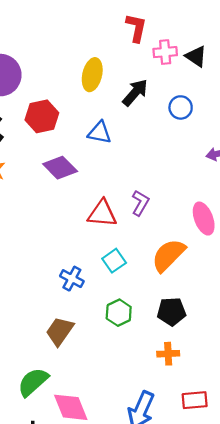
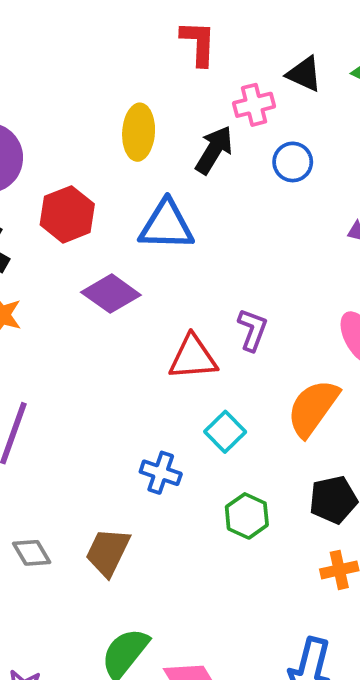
pink cross: (165, 52) -> (254, 105), moved
blue triangle: (100, 133) -> (166, 225), size x1.4
brown trapezoid: (60, 331) -> (108, 552), moved

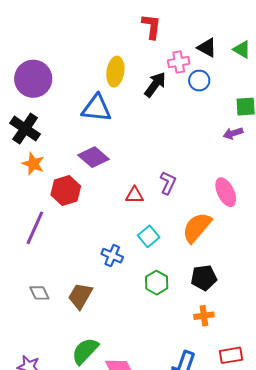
blue circle: (293, 162) -> (199, 81), moved
red hexagon: (67, 214) -> (66, 191), moved
blue triangle: (166, 225) -> (97, 108), moved
red triangle: (193, 357) -> (135, 195), size x0.7

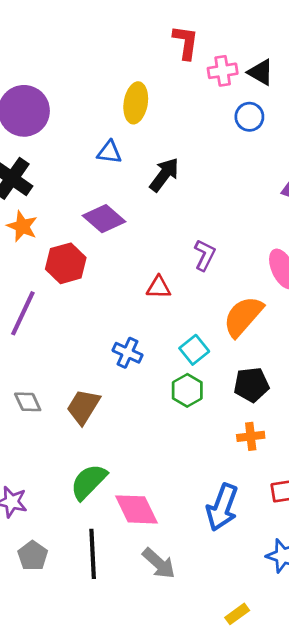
pink cross: (179, 62) -> (223, 71), moved
black arrow: (155, 85) -> (164, 175), moved
blue triangle: (97, 108) -> (109, 152), size x0.6
red triangle: (135, 195) -> (159, 287), moved
cyan square: (149, 236) -> (194, 350), moved

